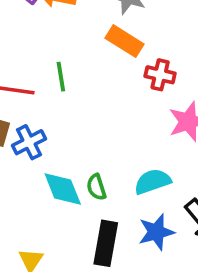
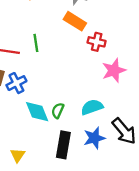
green semicircle: (96, 187) -> (58, 111), turned 42

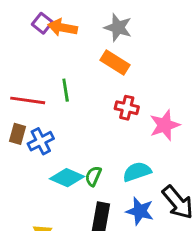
red cross: (97, 42) -> (127, 108), moved
cyan diamond: (37, 112) -> (67, 178), turned -45
blue star: (94, 138) -> (140, 211), turned 30

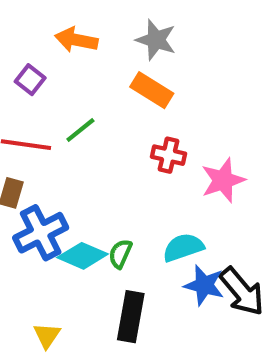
purple square: (42, 23) -> (30, 80), moved
green line: (66, 90) -> (80, 130), turned 60
blue cross: (41, 141) -> (41, 233), moved, size x1.4
blue star: (140, 211) -> (204, 285), moved

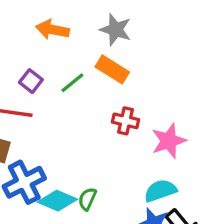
purple square: (30, 80) -> (31, 81), moved
green line: (80, 130) -> (72, 83), moved
cyan semicircle: (183, 247) -> (160, 191), moved

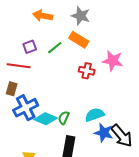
purple square: (31, 81) -> (30, 47), turned 32
pink star: (169, 141) -> (113, 61), moved, turned 30
cyan semicircle: (160, 191) -> (95, 115), moved

